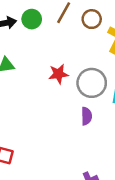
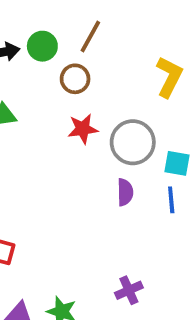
brown circle: (92, 19) -> (75, 79), moved

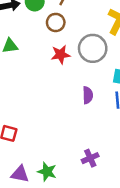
gray circle: (133, 142) -> (93, 48), moved

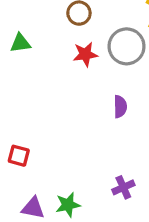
green star: (47, 172) -> (68, 205), turned -30

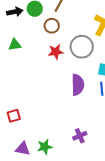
purple semicircle: (120, 107) -> (78, 85), size x1.5
red square: (19, 156) -> (14, 116), turned -32

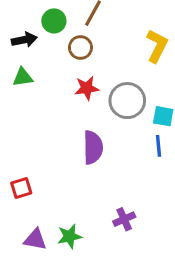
black arrow: (15, 12) -> (24, 40), moved
gray circle: (82, 47) -> (127, 101), moved
purple semicircle: (78, 85) -> (93, 147), moved

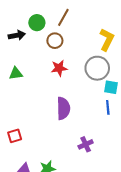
green triangle: (23, 77) -> (16, 73), moved
gray circle: (127, 101) -> (97, 68), moved
purple cross: (124, 219) -> (86, 144), moved

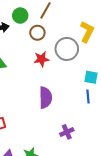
gray circle: (97, 68) -> (67, 49), moved

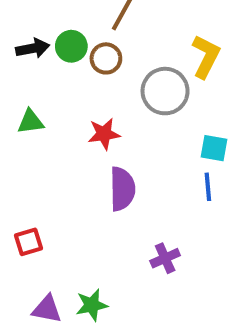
green circle: (20, 16) -> (71, 46), moved
red star: (41, 59) -> (104, 134), moved

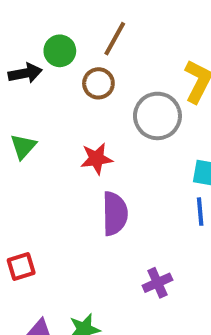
green circle: (71, 46) -> (60, 51), moved
green triangle: (31, 122) -> (23, 146), turned -40

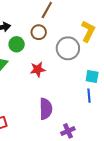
green circle: (60, 51) -> (17, 44), moved
purple semicircle: (115, 214) -> (46, 109), moved

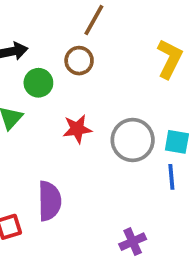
gray circle: (68, 48) -> (133, 140), moved
purple semicircle: (46, 109) -> (50, 201), moved

